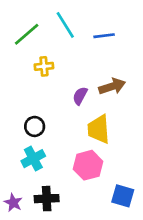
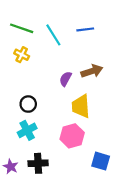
cyan line: (65, 25) -> (53, 35), moved
green line: (27, 34) -> (22, 28), turned 60
yellow cross: (44, 66) -> (22, 55), moved, turned 32

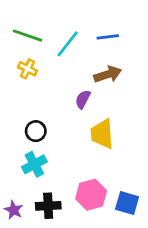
cyan line: (53, 35) -> (68, 44), turned 70
brown arrow: (92, 71) -> (108, 74), moved
pink hexagon: (72, 136) -> (91, 195), moved

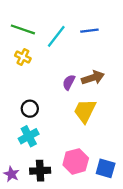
brown arrow: (108, 74) -> (93, 78), moved
yellow trapezoid: (102, 134) -> (85, 111), turned 30

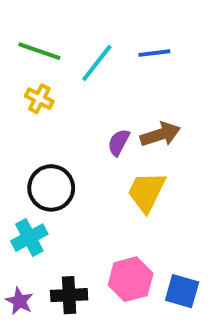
black circle: (30, 109) -> (51, 188), size x1.5
cyan cross: (29, 136) -> (29, 238), moved

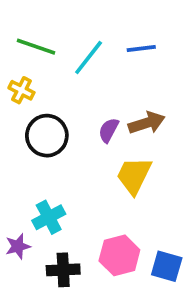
yellow cross: (39, 99) -> (21, 90), moved
black circle: (51, 188) -> (47, 136), moved
cyan cross: (29, 238) -> (49, 217), moved
purple star: (19, 301) -> (18, 246), moved, turned 30

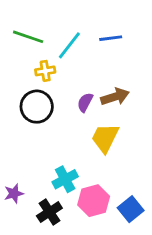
yellow cross: (21, 90) -> (45, 71), moved, turned -36
cyan cross: (49, 217) -> (65, 179), moved
blue square: (167, 266) -> (131, 209), turned 35
black cross: (63, 270) -> (49, 212), turned -30

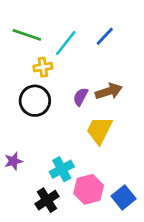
blue line: (111, 38) -> (105, 36), turned -40
purple star: (14, 193) -> (13, 161), moved

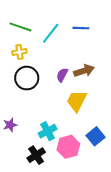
blue line: (105, 36) -> (81, 28), turned 49
yellow cross: (43, 67) -> (19, 52), moved
blue square: (124, 197) -> (95, 136), moved

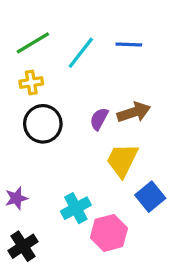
green line: (20, 27) -> (33, 43), turned -50
blue square: (95, 136) -> (150, 197), moved
black cross: (36, 155) -> (23, 246), moved

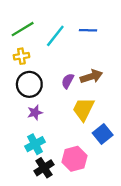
purple star: (16, 198) -> (35, 113), moved
cyan cross: (76, 208) -> (35, 144), moved
black cross: (23, 246) -> (44, 168), moved

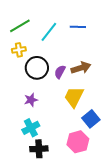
black circle: (29, 84) -> (37, 68), moved
pink hexagon: (74, 159) -> (78, 142), moved
black cross: (44, 168) -> (39, 149), turned 30

